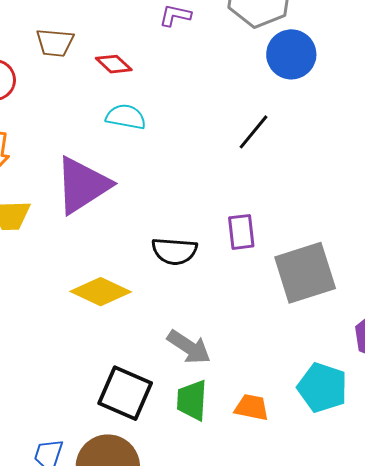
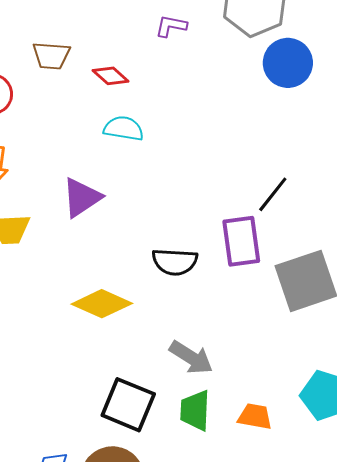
black line: (253, 132) -> (273, 194), moved
purple triangle: (82, 185) -> (82, 198), size x0.7
purple rectangle: (241, 232) -> (241, 241), size x1.4

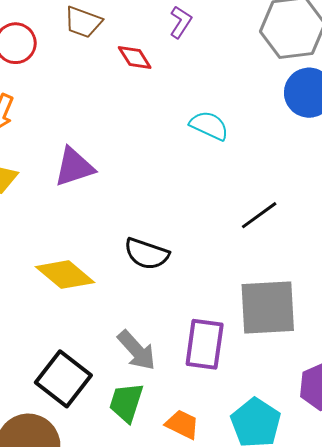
purple L-shape: (171, 26) -> (181, 22), moved, turned 96
cyan semicircle: (124, 129) -> (209, 126), moved
purple rectangle: (241, 241) -> (205, 344), moved

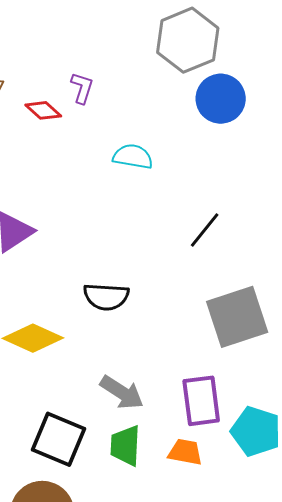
purple L-shape: (181, 22) -> (82, 88), moved
purple rectangle: (205, 344) -> (201, 401), moved

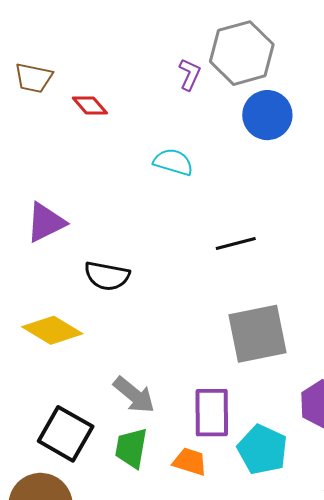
purple L-shape: (82, 88) -> (190, 74), moved
black line: (205, 230) -> (236, 243), turned 30
black semicircle: (106, 297) -> (107, 276), moved

